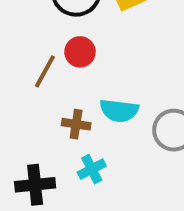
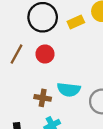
brown line: (45, 71) -> (17, 54), moved

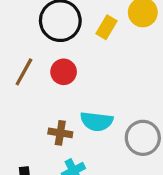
yellow rectangle: (76, 22) -> (106, 27), turned -35

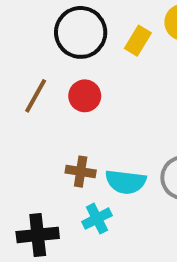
cyan semicircle: (97, 121) -> (126, 182), moved

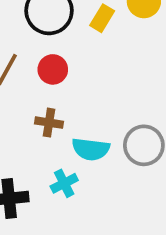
brown cross: (81, 172) -> (49, 123), moved

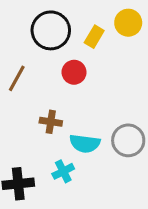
red circle: (53, 69) -> (74, 72), moved

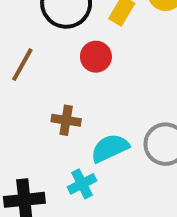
cyan semicircle: (85, 143) -> (110, 148), turned 148

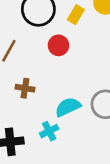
brown cross: (66, 120) -> (25, 88), moved

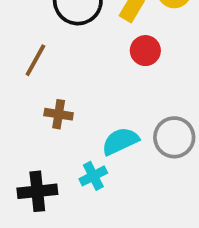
red circle: (58, 45) -> (145, 51), moved

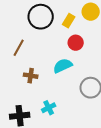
cyan semicircle: (120, 141) -> (63, 66), moved

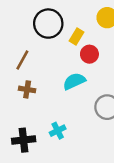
yellow rectangle: (69, 21) -> (77, 36), moved
brown cross: (31, 76) -> (27, 89), moved

